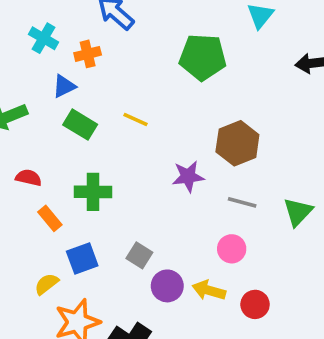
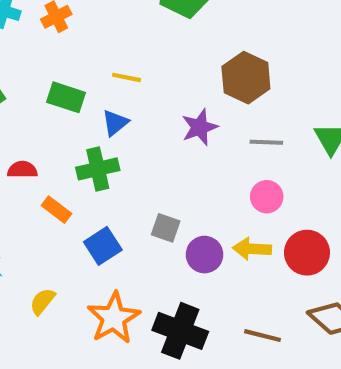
blue triangle: (64, 86) -> (115, 123), moved
yellow semicircle: (47, 284) -> (42, 301), moved
red circle: (255, 304) -> (307, 253), size x1.4

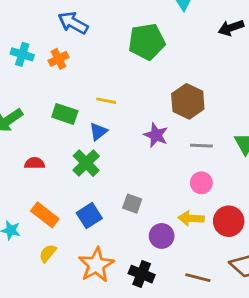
purple star: (200, 127) -> (156, 135), turned -30
green cross: (98, 169) -> (86, 163), turned -32
orange rectangle: (57, 210) -> (45, 215), moved, size x1.4
purple circle: (205, 255) -> (162, 236), moved
black cross: (180, 331) -> (142, 274), size x0.7

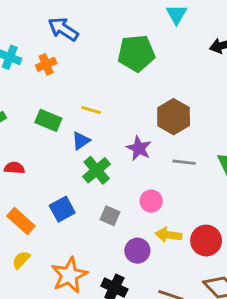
green cross: (86, 163) -> (97, 170), moved
pink circle: (201, 183) -> (151, 201), moved
blue square: (89, 216) -> (62, 209), moved

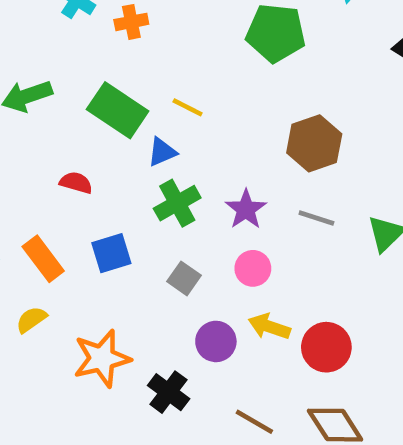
green rectangle: (48, 120) -> (118, 110), size x1.4
purple star: (139, 148) -> (246, 209), moved
red semicircle: (14, 168) -> (76, 183), moved

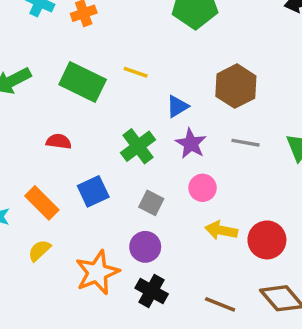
blue triangle: (162, 152) -> (177, 106), moved
purple circle: (216, 341) -> (145, 247), moved

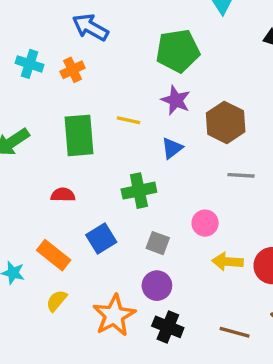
green rectangle: (83, 82) -> (79, 135), turned 66
purple star: (191, 144) -> (176, 100), moved
green cross: (138, 146) -> (139, 191), turned 32

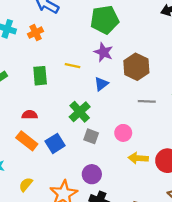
green rectangle: (79, 135) -> (40, 76), size x0.7
green cross: (139, 191) -> (80, 112), turned -30
gray square: (158, 243) -> (91, 136), moved
orange rectangle: (54, 255) -> (27, 141), moved

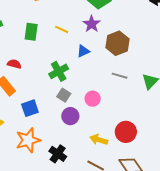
blue square: (55, 143) -> (30, 108), moved
yellow arrow: (138, 158) -> (99, 140), moved
purple circle: (92, 174) -> (70, 116), moved

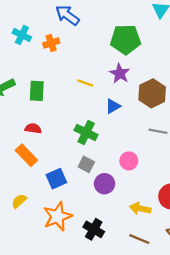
green rectangle: (31, 32) -> (37, 91), moved
green cross: (59, 71) -> (86, 132), turned -30
gray square: (64, 95) -> (86, 164), moved

